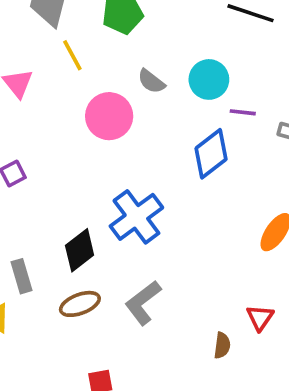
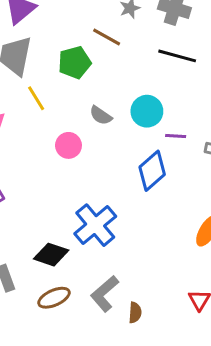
pink circle: (109, 116) -> (68, 145), size x0.7
black diamond: (80, 250) -> (51, 255), turned 60
brown semicircle: (222, 345) -> (135, 313), moved

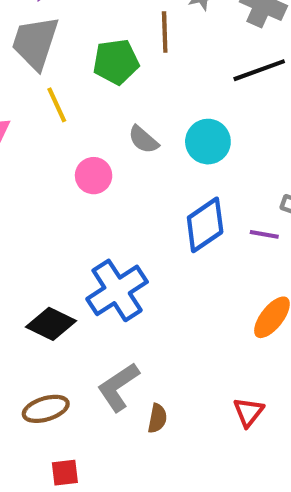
brown line: (107, 37) -> (165, 32), turned 52
black line: (177, 56) -> (259, 70), turned -42
purple line: (176, 136) -> (264, 234), moved
brown ellipse: (54, 298) -> (46, 409), moved

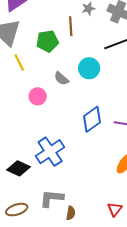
cyan circle: (208, 142) -> (89, 68), moved
gray L-shape: (118, 387) -> (52, 198), turned 40

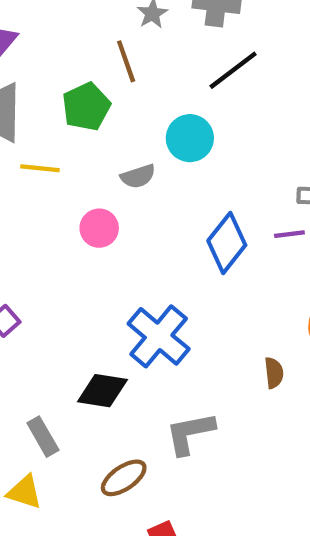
yellow line: (19, 62) -> (40, 168), turned -42
gray semicircle: (61, 78) -> (138, 176), turned -42
brown semicircle: (71, 213) -> (274, 373), moved

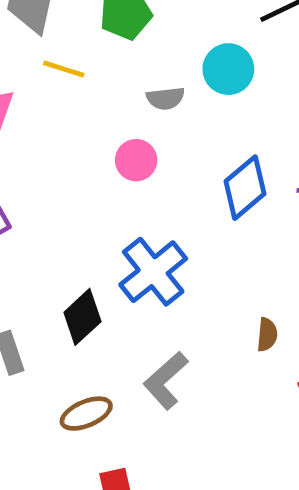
pink circle: (99, 228) -> (136, 160), moved
black diamond: (102, 391) -> (82, 317), turned -63
gray L-shape: (190, 433) -> (166, 381), turned -42

